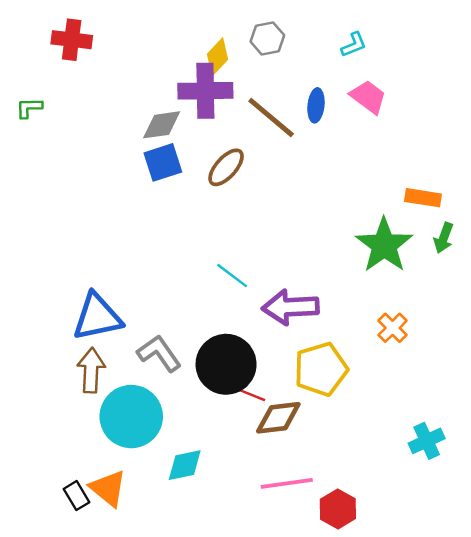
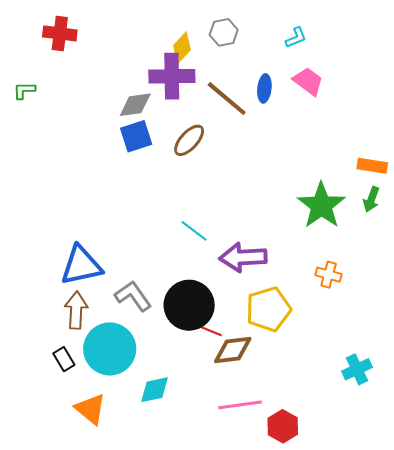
orange rectangle: (423, 198) -> (372, 166), moved
orange cross: (393, 328) -> (329, 275), turned -30
black rectangle: (77, 496) -> (64, 359), moved

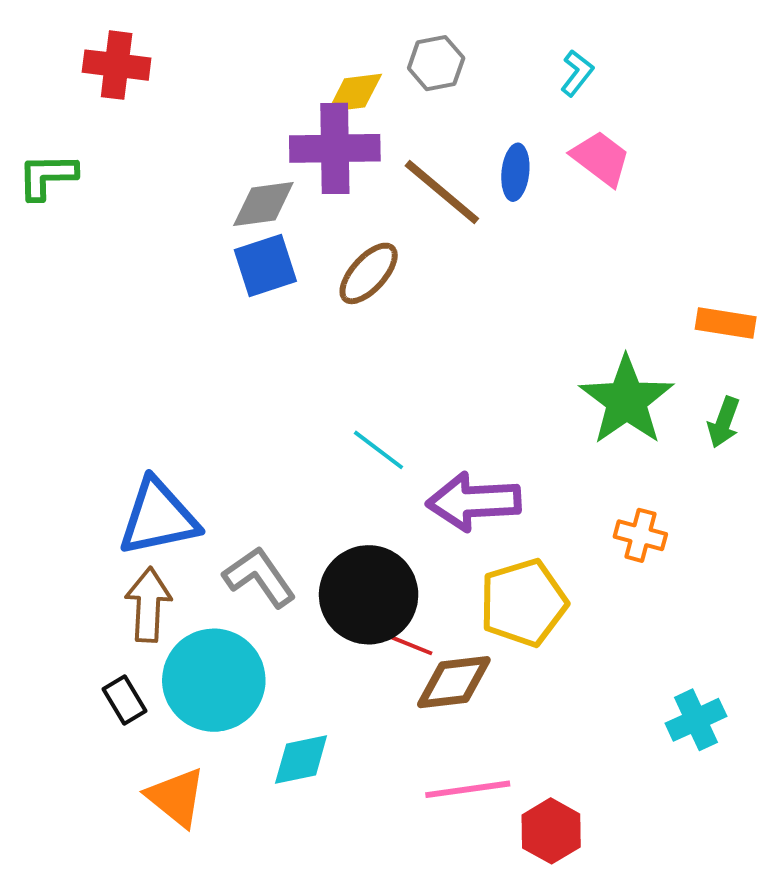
cyan L-shape: (296, 38) -> (577, 73), turned -30
yellow diamond: (182, 48) -> (355, 93), turned 40
green L-shape: (24, 90) -> (47, 176), size x1.4
green arrow: (371, 199) -> (724, 422), moved

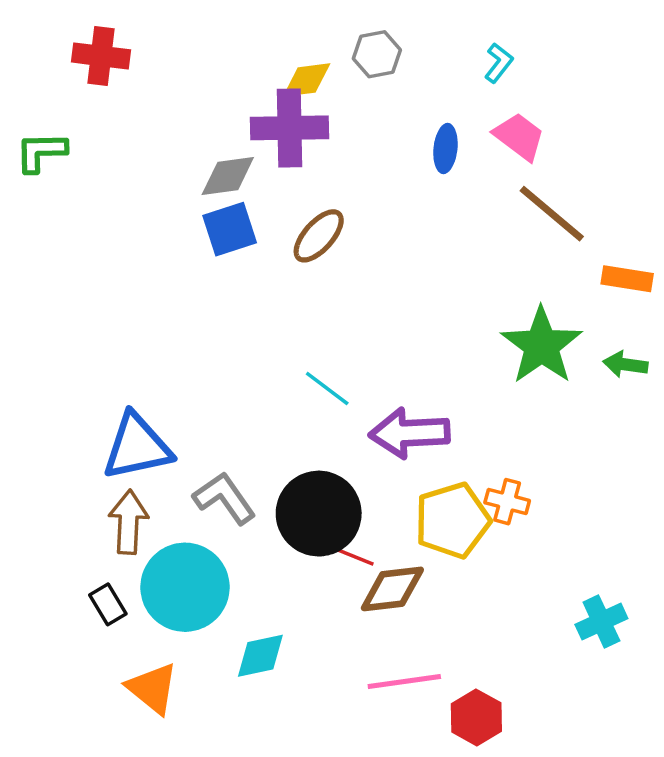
brown line: (442, 192) -> (552, 214), moved
green arrow: (724, 422) -> (625, 364), turned 78
orange cross: (640, 535) -> (507, 502), moved

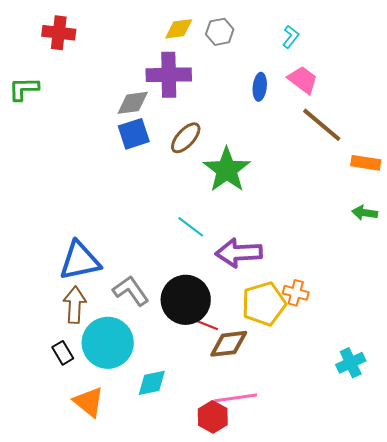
yellow diamond: (307, 80) -> (179, 29), moved
green star: (541, 346) -> (227, 170), moved
red hexagon: (476, 717) -> (213, 417), moved

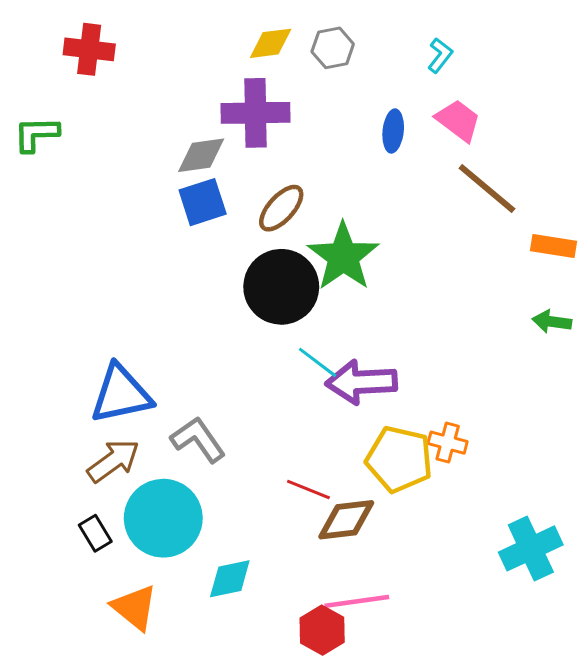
cyan line: (191, 227) -> (318, 362), moved
black circle: (186, 300) -> (281, 287), moved
yellow pentagon: (264, 304) -> (399, 459), turned 30
brown arrow: (75, 305) -> (113, 461), turned 51
cyan cross: (351, 363) -> (531, 548), size x1.4

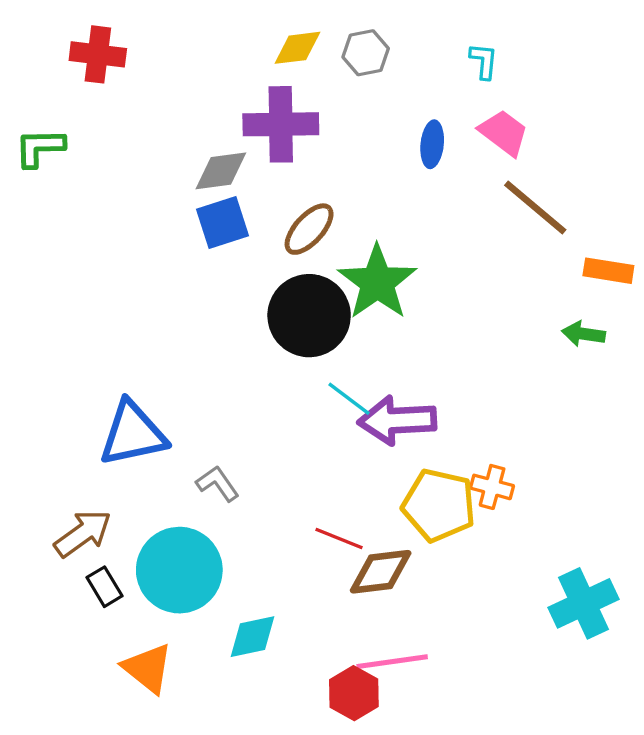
cyan L-shape: (440, 55) -> (484, 61), turned -32
green arrow: (552, 322) -> (584, 334), moved
gray L-shape: (198, 440) -> (218, 484), size x0.7
brown arrow: (113, 461) -> (83, 533), moved

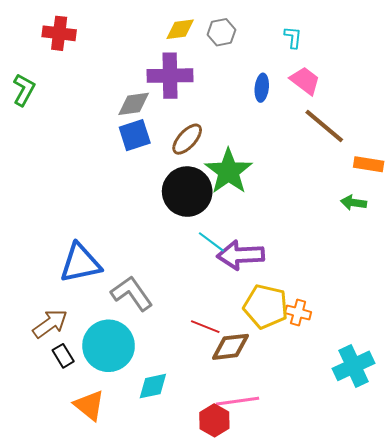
green L-shape: (40, 148) -> (24, 90), turned 120
gray L-shape: (218, 484) -> (132, 293), size x1.6
orange cross: (492, 487) -> (298, 313), moved

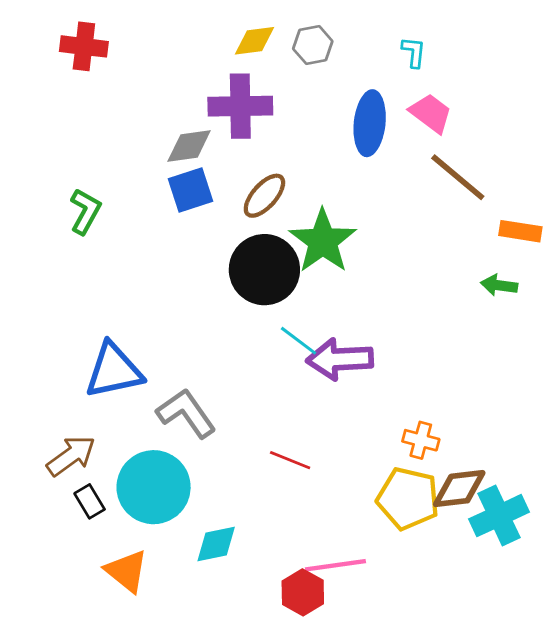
blue ellipse: (262, 88) -> (370, 123), size x1.6
green L-shape: (24, 90) -> (85, 211), moved
yellow pentagon: (266, 306) -> (408, 499), moved
brown diamond: (231, 347) -> (459, 489), moved

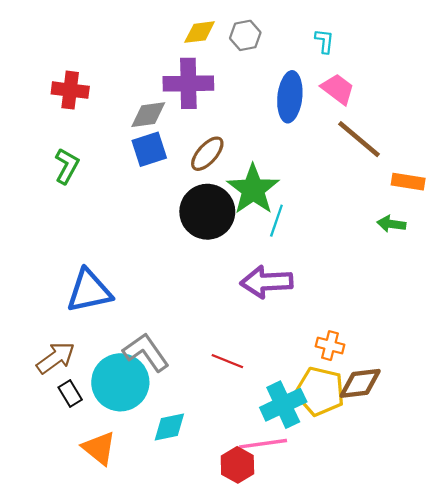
red cross: (84, 46) -> (70, 90), moved
cyan line: (299, 341) -> (276, 221), moved, turned 72
gray L-shape: (186, 413) -> (146, 352), moved
cyan cross: (499, 516) -> (283, 405), moved

